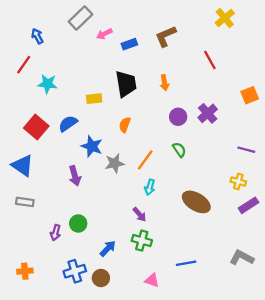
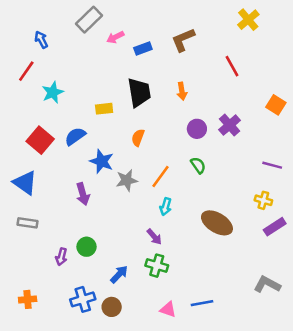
cyan star: (48, 84) -> (53, 92), turned -30
orange square: (250, 95) -> (276, 105), turned -36
blue line: (186, 263) -> (202, 303), moved

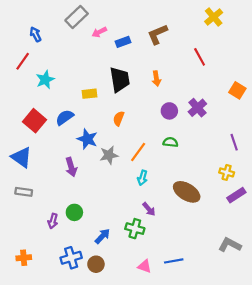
green semicircle: (198, 165) -> (170, 142), turned -48
purple line: (272, 165) -> (234, 142), turned 56
purple arrow: (154, 237) -> (149, 209), moved

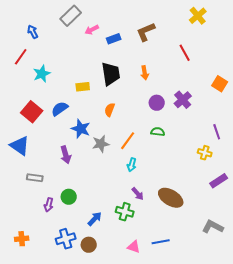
yellow cross: (227, 172) -> (205, 153), moved
gray rectangle: (24, 192) -> (35, 178), moved
brown ellipse: (187, 192) -> (171, 198), moved

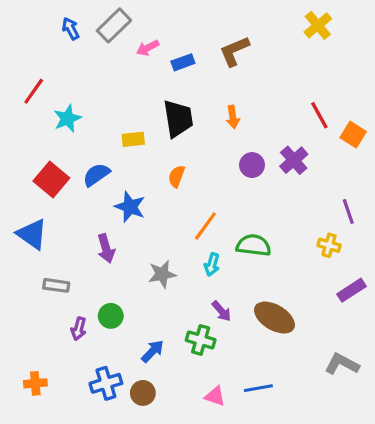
blue arrow: (33, 32) -> (71, 29), moved
red line: (185, 53) -> (319, 115), moved
green semicircle: (158, 132) -> (254, 245), moved, size x1.5
gray star: (101, 144) -> (162, 274), moved

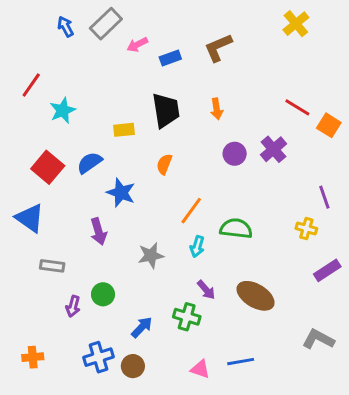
red line: (319, 115) -> (297, 107), turned -30

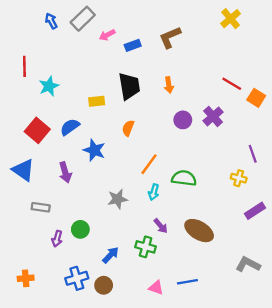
red line: (31, 85) -> (24, 66), turned -36
purple arrow: (99, 232) -> (65, 172), moved

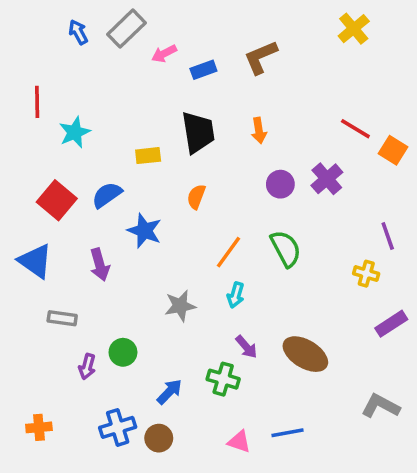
green semicircle: (184, 178) -> (286, 249), moved, turned 55

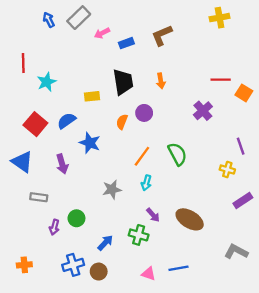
yellow cross: (354, 29) -> (220, 18), turned 30
red line: (355, 129) -> (221, 80), turned -30
purple circle: (280, 184) -> (144, 113), moved

